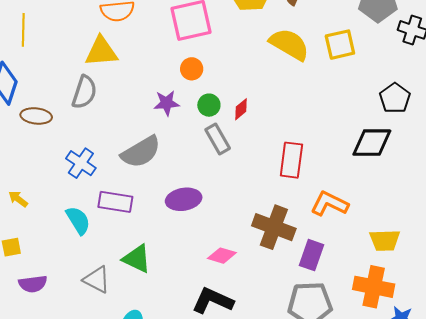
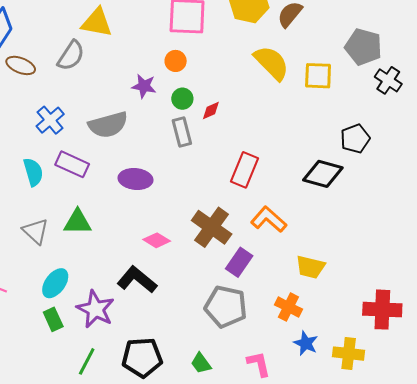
green triangle: (137, 259) -> (78, 222), turned -40
orange cross: (374, 287) -> (288, 307), size x0.7

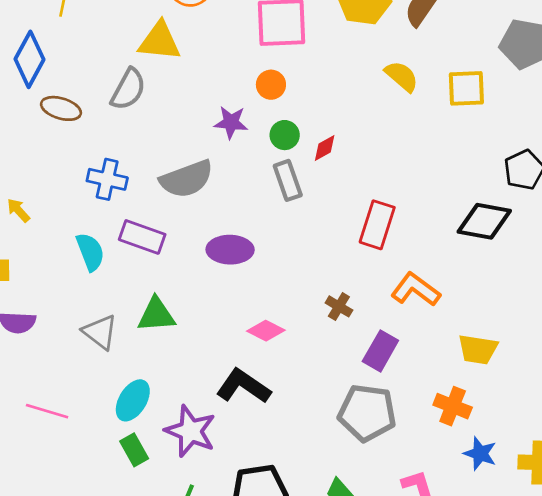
yellow semicircle: (272, 63) -> (402, 76), size x0.7
blue cross: (50, 120) -> (107, 179), turned -32
brown cross: (212, 227) -> (339, 306), size x0.5

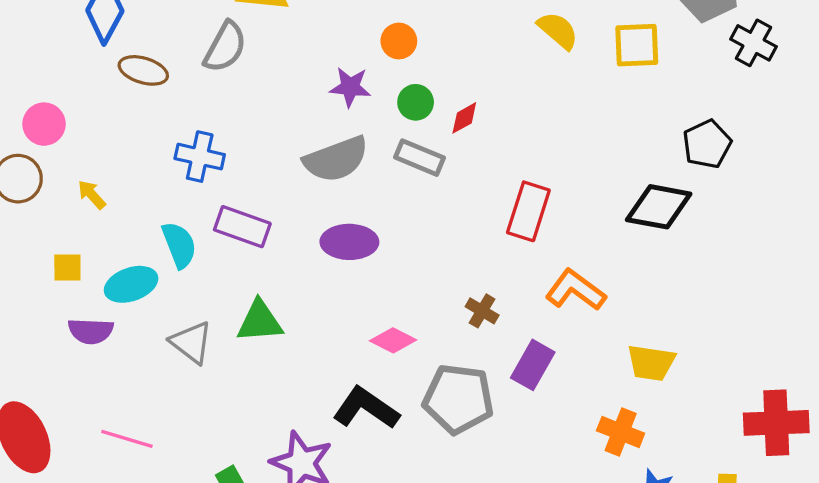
gray semicircle: (187, 179) -> (336, 159), moved
gray rectangle: (288, 180) -> (419, 158), turned -48
cyan ellipse: (133, 400) -> (131, 284), moved, turned 39
gray pentagon: (367, 413) -> (458, 399), moved

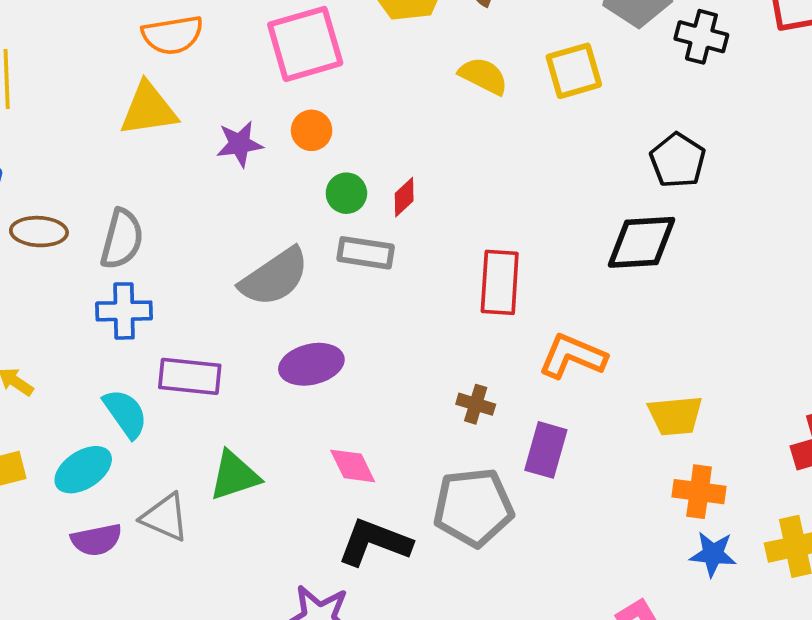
gray semicircle: (225, 47) -> (122, 239), moved
purple star: (350, 87) -> (240, 144), moved
purple semicircle: (91, 331) -> (96, 540), moved
pink diamond: (393, 340) -> (353, 466), moved, turned 51
orange cross: (621, 432) -> (699, 492), moved

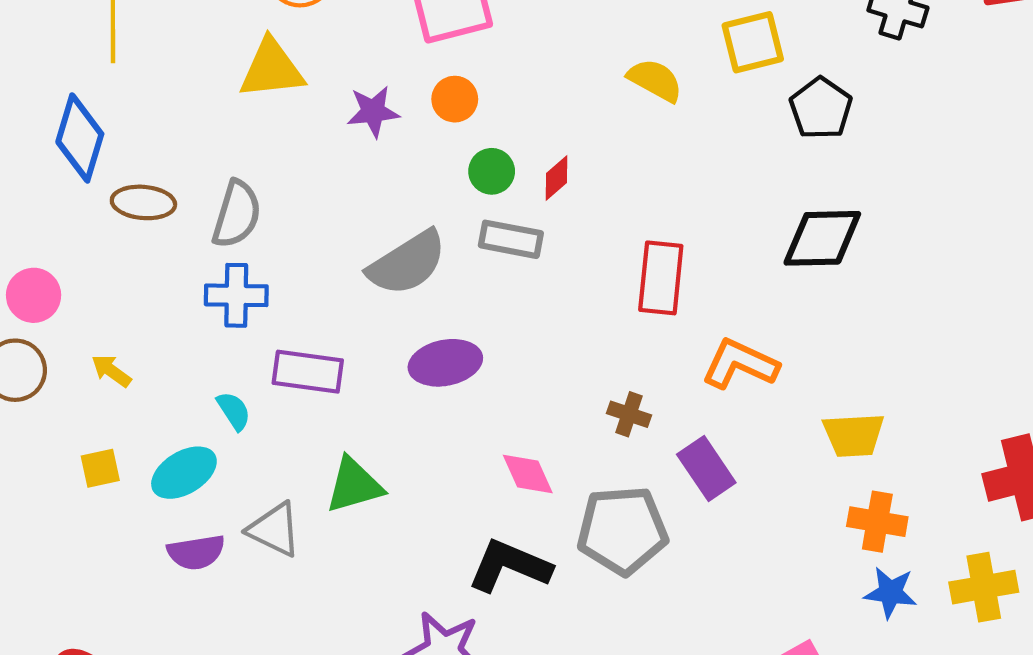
yellow semicircle: (483, 76) -> (655, 80), moved
black pentagon: (678, 160) -> (821, 108), moved
cyan semicircle: (125, 413) -> (234, 411), size x0.7
purple rectangle: (546, 450) -> (706, 469), turned -52
pink diamond: (353, 466) -> (528, 474), moved

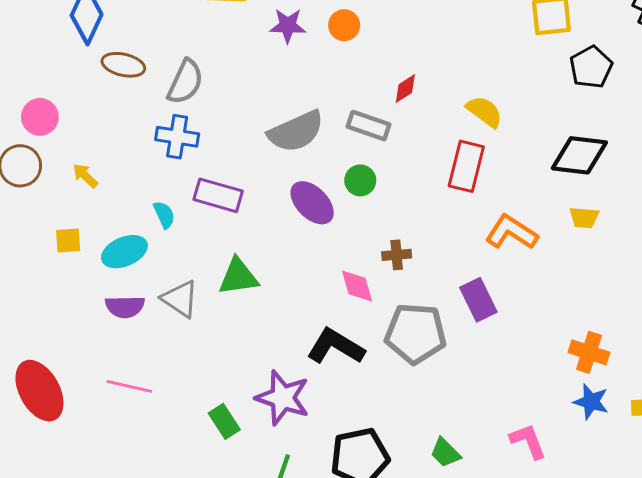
yellow semicircle: (655, 80) -> (485, 112), moved
green circle: (492, 171) -> (360, 180), moved
purple ellipse: (445, 363) -> (312, 203), turned 48
brown cross: (629, 414) -> (397, 255), moved, turned -32
yellow trapezoid: (854, 435) -> (584, 218), moved, size x0.7

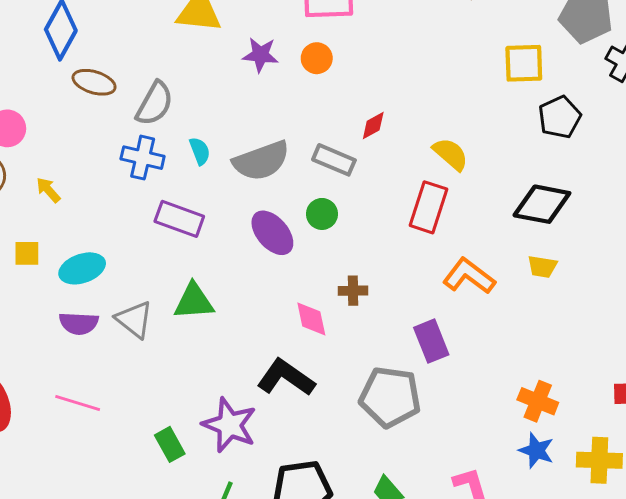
cyan semicircle: (164, 215) -> (200, 151), moved
gray pentagon: (416, 333) -> (390, 397), moved

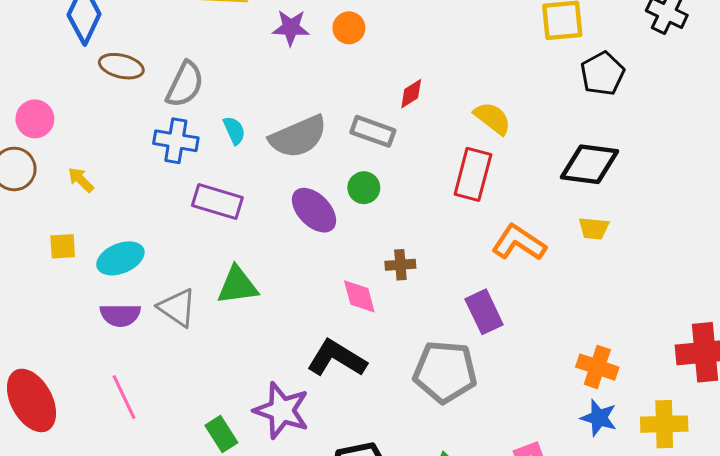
pink line: (78, 403) -> (124, 397), turned 51

